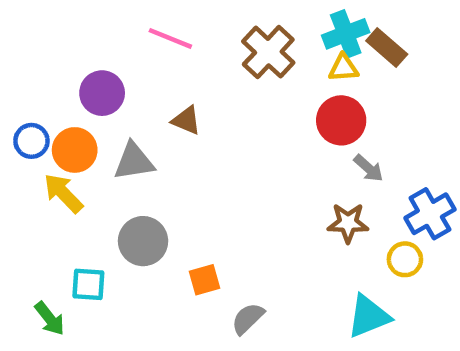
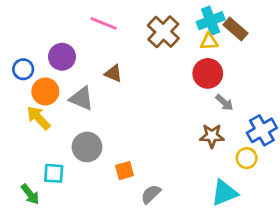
blue circle: (31, 141) -> (23, 69), moved
gray triangle: (134, 161) -> (81, 98), turned 32

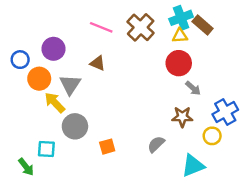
pink line: (104, 23) -> (101, 27), moved
gray triangle: (81, 98) -> (70, 85), turned 40
yellow arrow: (38, 118) -> (55, 102), moved
gray semicircle: (151, 194) -> (156, 144), moved

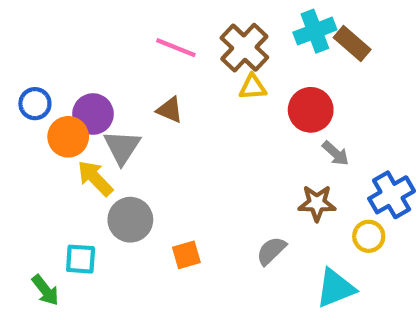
yellow triangle: (180, 36) -> (253, 87), moved
purple circle: (53, 49) -> (93, 114), moved

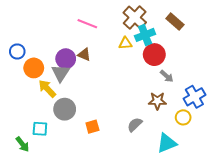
cyan cross: (315, 31) -> (145, 35), moved
brown cross: (244, 48) -> (135, 17), moved
purple circle: (93, 114) -> (66, 59), moved

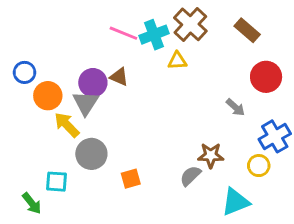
cyan cross: (145, 35) -> (154, 35), moved
red circle: (154, 55) -> (266, 77), moved
brown star: (157, 101) -> (211, 155), moved

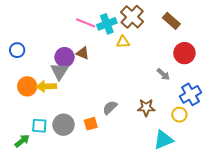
orange circle: (48, 96) -> (27, 86), moved
yellow arrow: (67, 125) -> (46, 86), turned -48
gray circle: (91, 154) -> (64, 125), moved
gray semicircle: (190, 176) -> (110, 108), moved
green arrow: (32, 203) -> (22, 141), turned -91

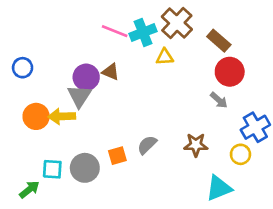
brown rectangle: (171, 21) -> (219, 41), moved
red circle: (184, 53) -> (230, 72), moved
orange square: (91, 124) -> (117, 156), moved

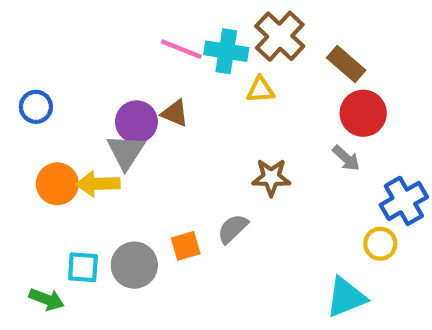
cyan cross: (143, 32) -> (226, 51), turned 30
brown star: (196, 145) -> (271, 177), moved
green arrow: (29, 190) -> (47, 299), turned 60

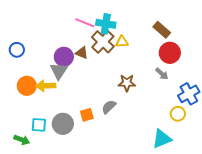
brown cross: (280, 36) -> (103, 42), moved

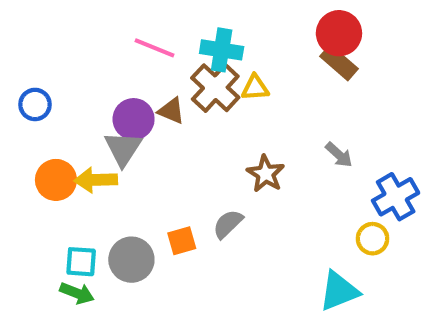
pink line: (85, 23) -> (154, 48), moved
red circle: (170, 53) -> (339, 33), moved
brown star: (127, 83) -> (266, 174), turned 30
green arrow: (22, 140) -> (77, 293), moved

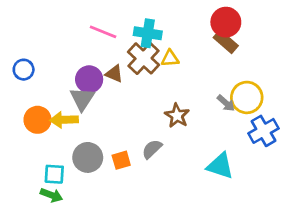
yellow circle: (373, 239) -> (247, 97), moved, size x1.5
gray circle: (131, 260) -> (88, 157), moved
cyan triangle: (339, 291) -> (220, 166), moved, turned 40

